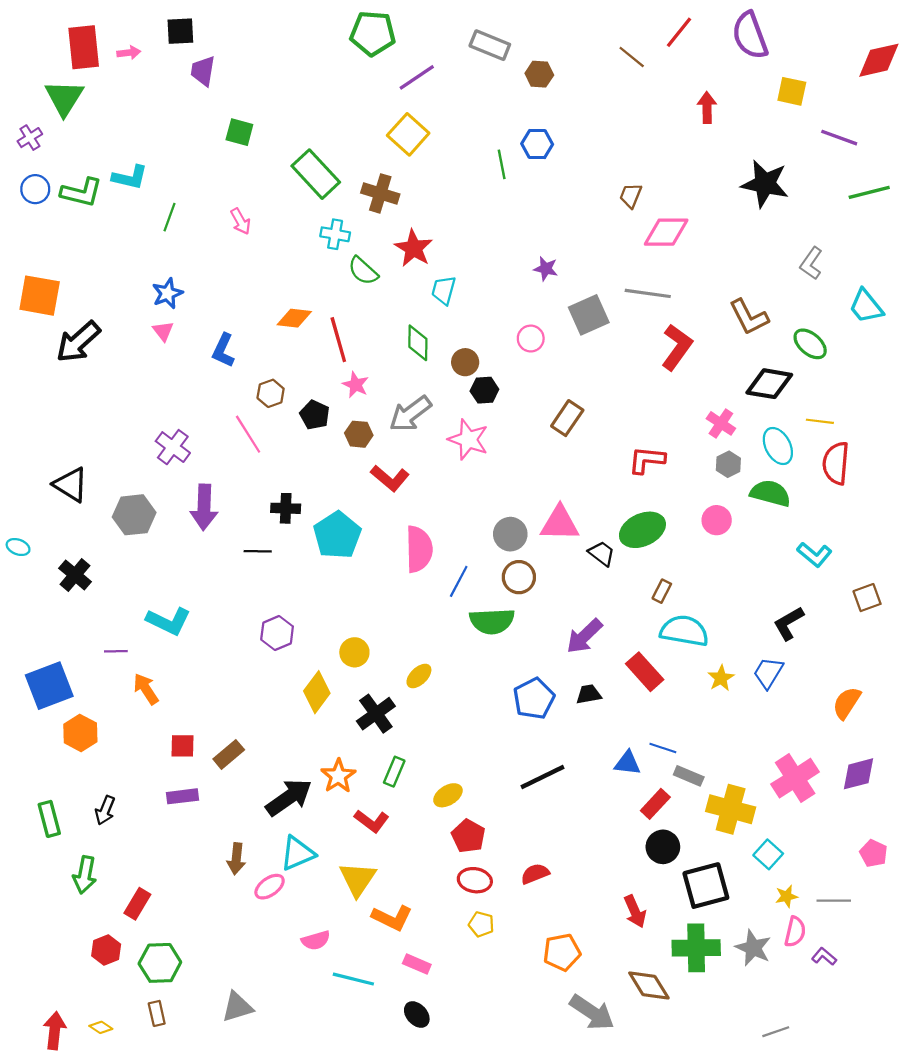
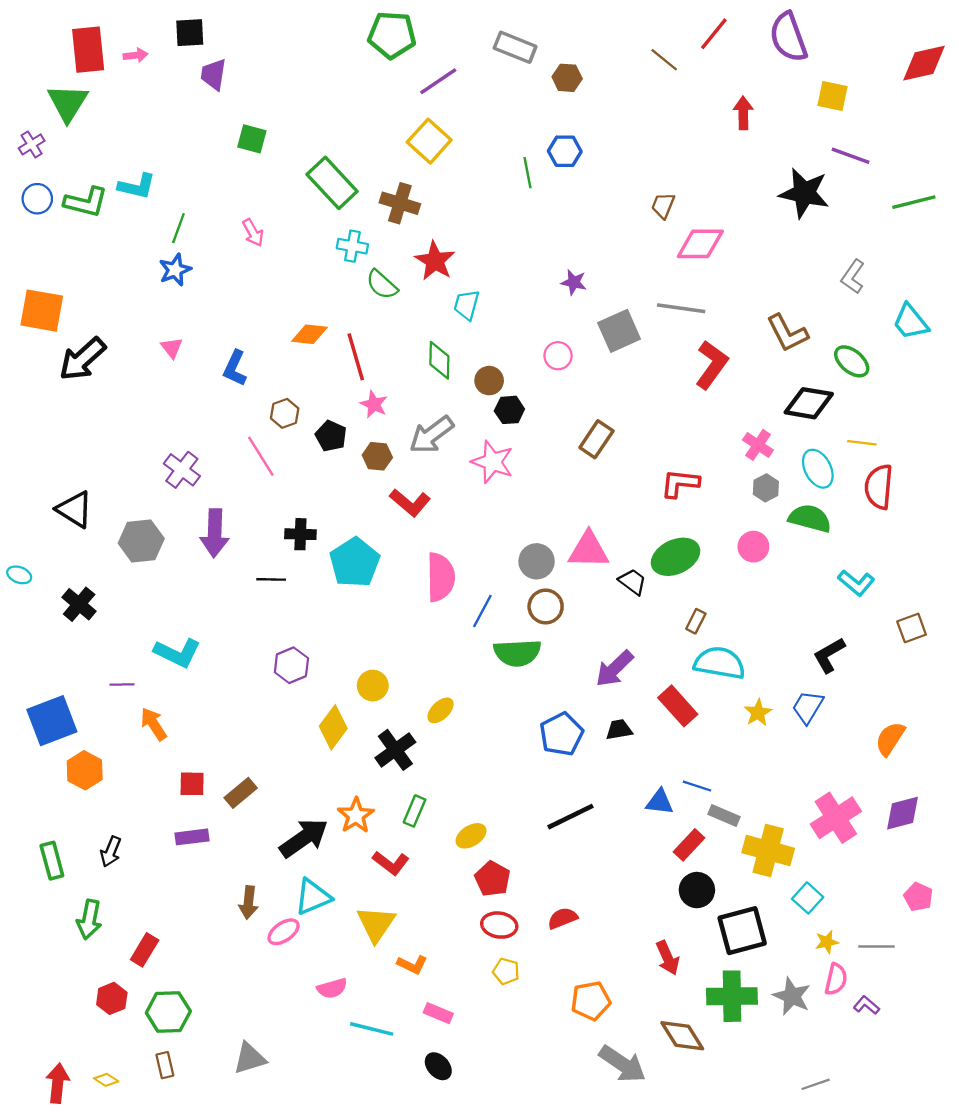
purple line: (839, 138) -> (851, 156), moved
blue star: (167, 293) -> (175, 270), moved
orange L-shape: (392, 918) -> (412, 965), size x0.7

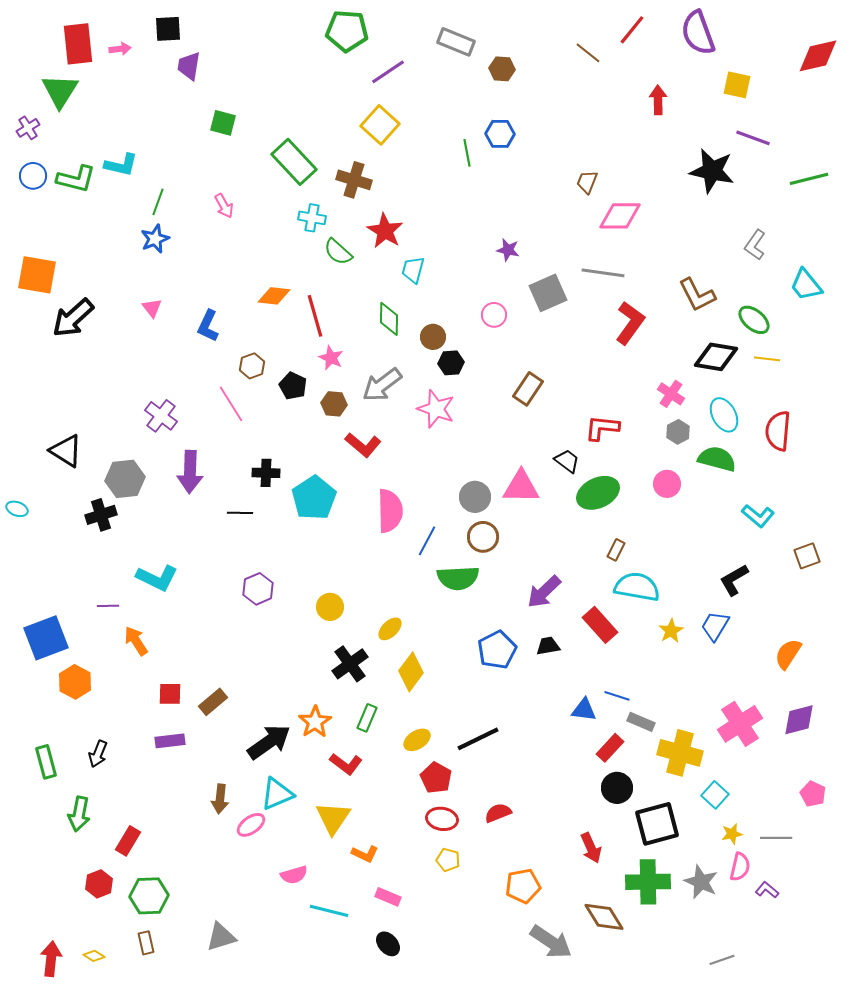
yellow line: (862, 443) -> (767, 359), moved
black trapezoid: (633, 582) -> (567, 461), moved
black cross: (79, 604) -> (101, 515), moved, turned 32
yellow diamond: (333, 727) -> (411, 672), moved
black line: (570, 817) -> (478, 739), moved

